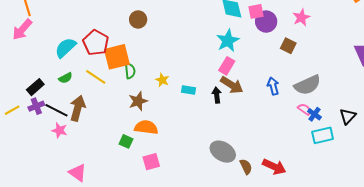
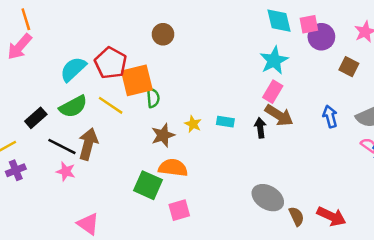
green semicircle: (66, 78) -> (73, 107), size x1.6
yellow star: (162, 80) -> (193, 124), moved
purple cross: (36, 106) -> (16, 170), moved
green square: (126, 141) -> (148, 185), size x1.6

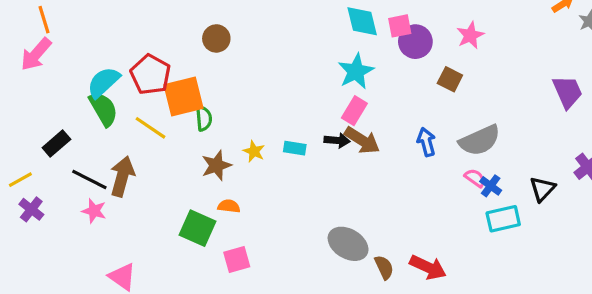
green semicircle: (73, 107) -> (103, 109), moved, turned -92
black arrow: (260, 128) -> (337, 140), moved, turned 102
orange semicircle: (173, 168) -> (229, 206), size x0.6
purple cross: (16, 170) -> (31, 209), turned -30

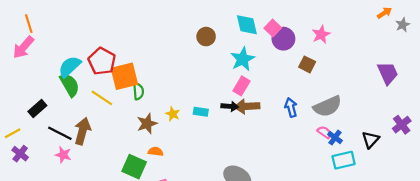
pink square: (400, 26) -> (273, 28), turned -35
brown circle: (216, 38) -> (206, 37), moved
brown arrow: (362, 140) -> (247, 106), turned 145

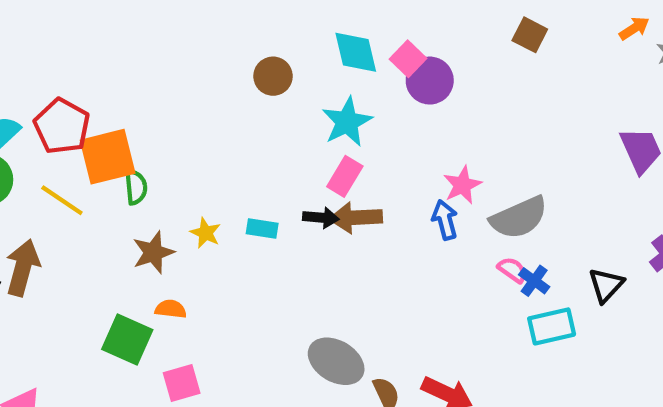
pink star: (321, 34) -> (462, 185), moved
brown square: (307, 64) -> (530, 35), moved

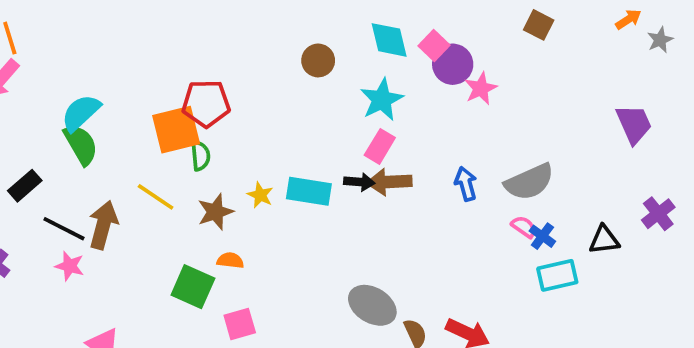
red pentagon: (62, 126) -> (206, 103), moved, turned -30
pink star: (462, 185) -> (481, 89), moved
yellow line: (62, 200) -> (156, 197), moved
cyan rectangle: (262, 229) -> (309, 191), size x1.6
black triangle: (606, 285) -> (604, 240), turned 40

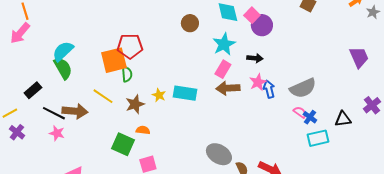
pink star: (481, 89) -> (258, 82), moved
black arrow: (359, 182) -> (255, 58), moved
brown arrow: (103, 225) -> (75, 111), turned 80

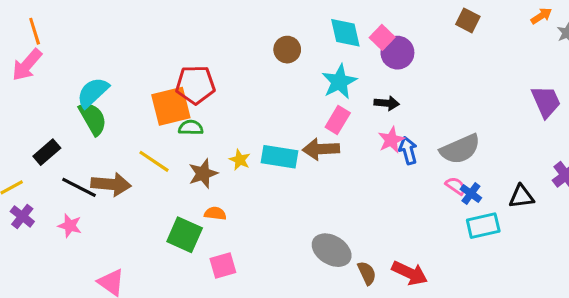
green semicircle: (127, 74) -> (191, 128), turned -84
brown arrow: (228, 88) -> (321, 149), moved
pink star: (57, 133) -> (70, 226), moved

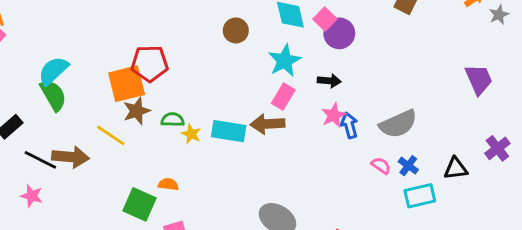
green semicircle: (191, 128) -> (173, 120), moved
brown star: (203, 174) -> (137, 111), moved
pink semicircle: (456, 186) -> (381, 166), moved

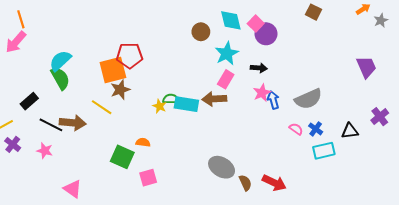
brown circle: (236, 30) -> (201, 32), moved
green semicircle: (173, 120) -> (171, 99), moved

